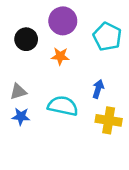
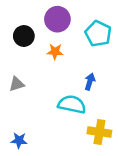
cyan semicircle: (63, 106) -> (72, 104), moved
blue star: (21, 116) -> (19, 140), moved
yellow cross: (109, 120) -> (99, 132), moved

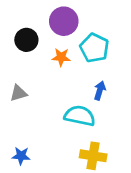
cyan pentagon: (98, 34) -> (94, 48), moved
yellow cross: (99, 132) -> (93, 156), moved

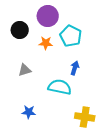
gray triangle: (18, 93) -> (25, 70), moved
blue star: (21, 156) -> (29, 112), moved
yellow cross: (93, 156) -> (85, 117), moved

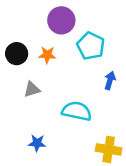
black circle: (20, 30) -> (17, 54), moved
orange star: (46, 43) -> (47, 55), moved
blue arrow: (75, 68) -> (110, 80), moved

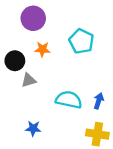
purple circle: (61, 20) -> (33, 18), moved
black circle: (17, 54) -> (15, 61), moved
blue arrow: (110, 80) -> (99, 101), moved

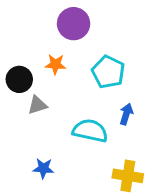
purple circle: (33, 18) -> (74, 24), moved
cyan pentagon: (81, 41) -> (108, 72), moved
blue arrow: (99, 101) -> (126, 114), moved

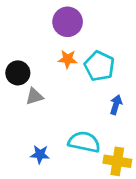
orange star: (55, 64) -> (68, 59), moved
cyan semicircle: (90, 131) -> (84, 142), moved

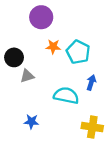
purple circle: (68, 22) -> (41, 17), moved
cyan semicircle: (84, 142) -> (66, 96), moved

